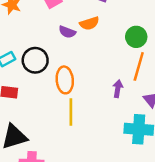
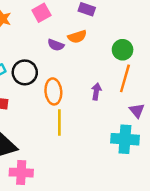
purple arrow: (118, 89) -> (96, 91), moved

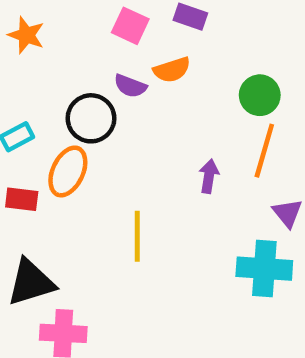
pink square: (41, 13) -> (130, 26), moved, turned -36
black circle: (25, 72) -> (91, 118), moved
orange ellipse: (53, 91) -> (68, 171), moved, turned 30

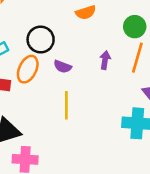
purple semicircle: (130, 86) -> (63, 67), moved
purple arrow: (209, 176) -> (105, 60), moved

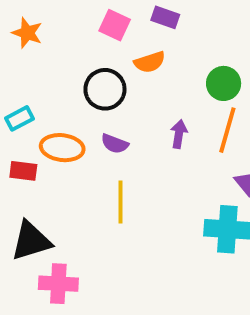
black circle: (41, 40) -> (105, 89), moved
orange ellipse: (28, 69) -> (62, 148), turned 72

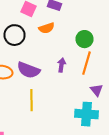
black circle: (105, 89) -> (14, 35), moved
purple semicircle: (115, 144) -> (28, 70), size x1.6

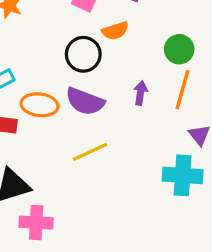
black circle: (14, 35) -> (83, 54), moved
yellow line: (32, 100) -> (90, 152), turned 65

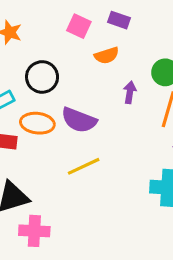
black circle: (83, 54) -> (42, 77), moved
purple arrow: (140, 93) -> (130, 92), moved

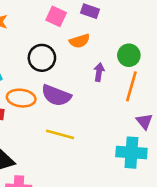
black circle: (42, 77) -> (42, 58), moved
yellow line: (84, 166) -> (60, 134), turned 40

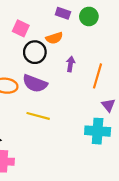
pink square: (56, 16) -> (21, 28), moved
green circle: (129, 55) -> (89, 16), moved
black circle: (42, 58) -> (35, 52), moved

